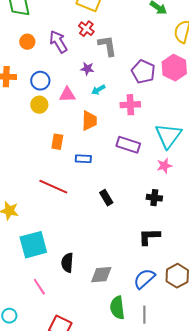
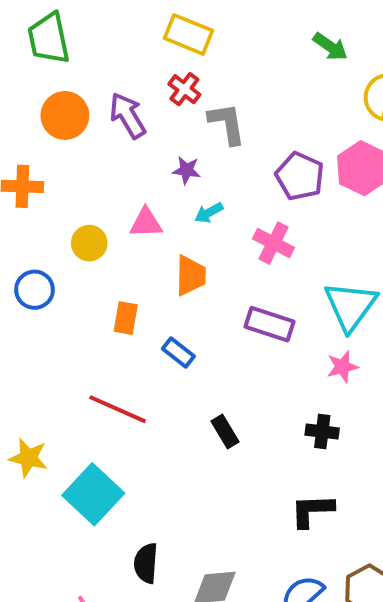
orange circle: (27, 42) -> (65, 115), size x1.5
blue circle: (40, 81) -> (35, 290), moved
pink cross: (130, 105) -> (274, 243), turned 30
blue rectangle: (83, 159) -> (178, 352), turned 35
cyan square: (33, 245) -> (93, 494), moved, turned -32

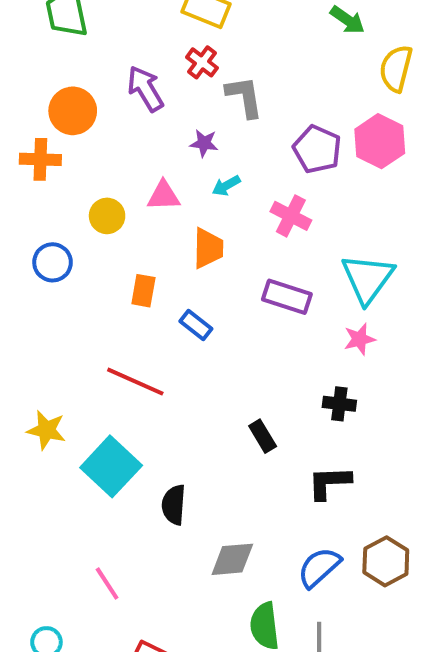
orange circle: (65, 115) -> (73, 111), moved
black rectangle: (225, 432) -> (263, 436), moved
black semicircle: (146, 563) -> (174, 505), moved

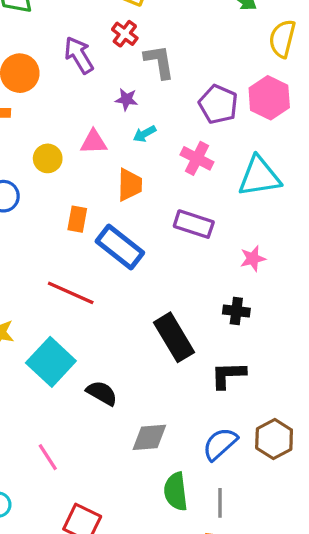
cyan triangle: (368, 279) -> (259, 176), moved, turned 45
blue rectangle: (196, 325) -> (120, 247), size x1.8
black rectangle: (263, 436) -> (174, 337), size x1.8
black semicircle: (174, 505) -> (102, 393), turned 116

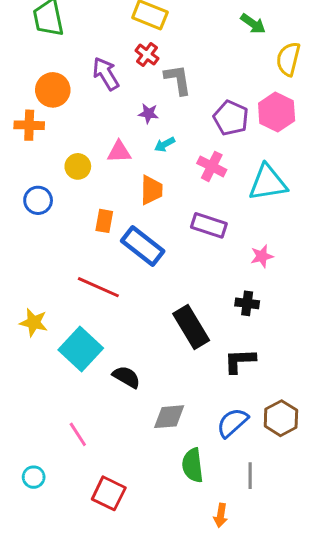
gray line: (220, 503) -> (250, 476), moved

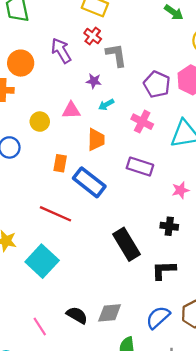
black semicircle: (126, 377) -> (77, 315), moved

